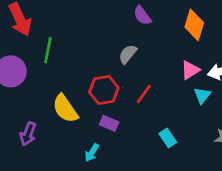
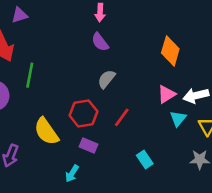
purple semicircle: (142, 16) -> (100, 42), moved

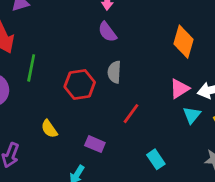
gray semicircle: (106, 79) -> (114, 72), turned -36
red hexagon: (83, 114) -> (80, 85), moved
yellow semicircle: (46, 131) -> (49, 129), size x0.6

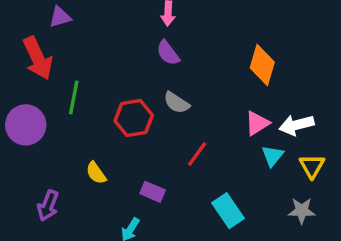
gray semicircle: (114, 72) -> (177, 103), turned -60
cyan rectangle: (156, 159) -> (228, 211), size x1.4

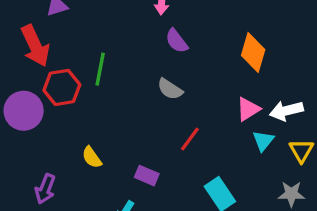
purple semicircle: (168, 53) -> (177, 41), moved
green line: (74, 97) -> (100, 69), moved
red hexagon: (134, 118) -> (62, 87), moved

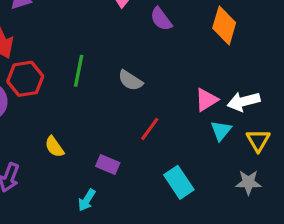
purple semicircle: (177, 41) -> (161, 19), moved
orange diamond: (253, 53) -> (224, 25), moved
green line: (100, 69) -> (79, 71), moved

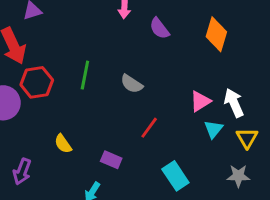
white arrow: (244, 101) -> (234, 103), turned 80

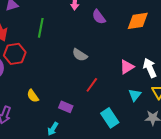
orange diamond: (216, 34) -> (138, 21), turned 65
green line: (85, 75) -> (41, 28), moved
cyan triangle: (213, 129) -> (135, 95), moved

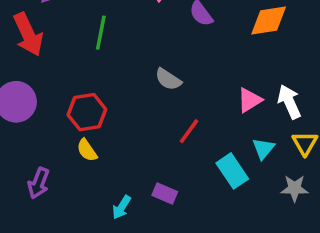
red hexagon: (15, 54) -> (87, 112), moved
purple rectangle: (66, 107) -> (165, 193), moved
cyan rectangle: (110, 118) -> (232, 171), moved

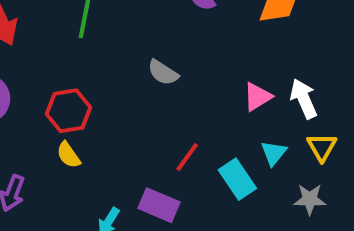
red line: (189, 131) -> (187, 157), moved
purple rectangle: (165, 193) -> (159, 205), size x1.4

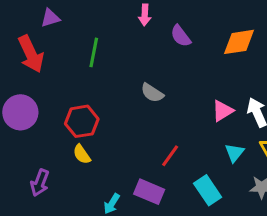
cyan rectangle: (237, 179) -> (208, 190), moved

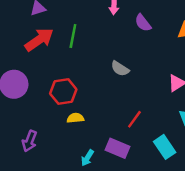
red arrow: (31, 54) -> (39, 40), moved, turned -100
yellow semicircle: (82, 154) -> (75, 118), moved, turned 119

